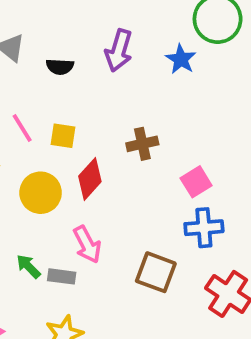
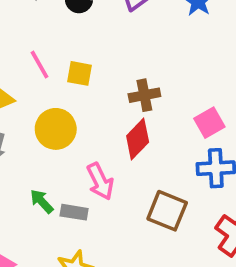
brown cross: (142, 144) -> (144, 95), moved
red diamond: (90, 179) -> (138, 139), moved

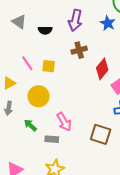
brown cross: (144, 95) -> (79, 50), moved
red diamond: (138, 139) -> (102, 69), moved
green arrow: (42, 201) -> (30, 125), moved

